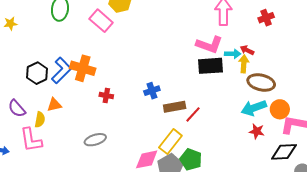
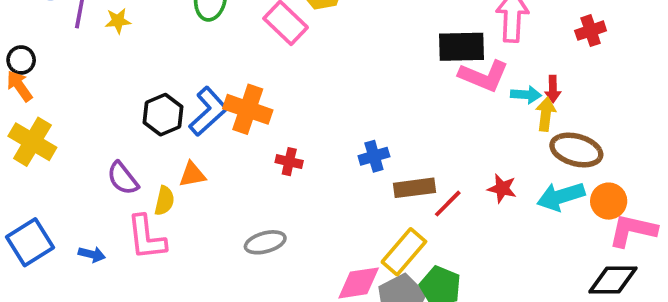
red arrow: (247, 50) -> (553, 89), turned -120
black rectangle: (210, 66) -> (462, 47), moved
red star: (257, 131) -> (502, 188), moved

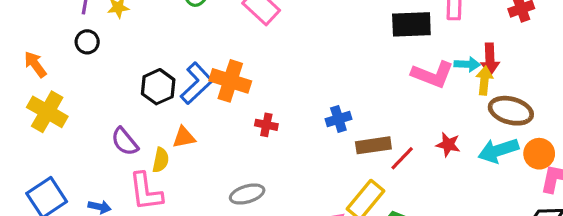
black circle: (21, 60) -> (87, 42), moved
pink L-shape: (484, 76) -> (433, 75), moved
red arrow: (553, 89) -> (490, 59), size x1.4

